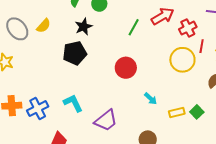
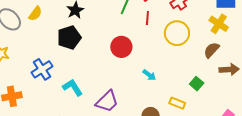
red line: (202, 46) -> (147, 18), moved
blue cross: (38, 109) -> (42, 69), moved
yellow rectangle: (177, 112) -> (177, 103), moved, turned 42

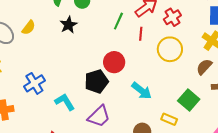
black pentagon: (69, 38) -> (96, 81), moved
cyan arrow: (149, 75) -> (142, 91), size x1.5
green square: (197, 84) -> (189, 100), size x1.5

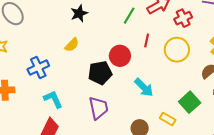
yellow semicircle: (29, 27) -> (72, 45), moved
red line: (141, 34) -> (147, 40), moved
cyan L-shape: (65, 102) -> (53, 99), moved
purple trapezoid: (99, 116) -> (98, 108), turned -65

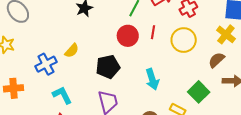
yellow semicircle: (72, 45) -> (72, 51), moved
red circle: (120, 56) -> (128, 36), moved
cyan arrow: (144, 87) -> (152, 79), turned 30

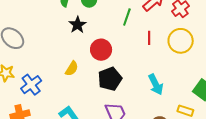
red circle: (128, 36) -> (101, 50), moved
blue cross: (46, 64) -> (31, 85), moved

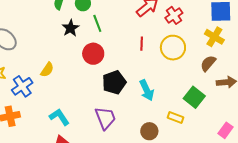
green line: (127, 17) -> (97, 23), moved, turned -42
yellow semicircle: (72, 69) -> (47, 70), moved
black pentagon: (110, 79) -> (114, 82), moved

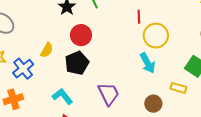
yellow circle: (173, 48) -> (156, 36), moved
red circle: (93, 54) -> (81, 35), moved
black pentagon: (114, 82) -> (77, 63), moved

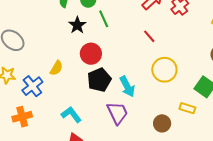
red line: (139, 17) -> (149, 36), turned -40
yellow circle: (156, 36) -> (164, 70), moved
black pentagon: (77, 63) -> (99, 80), moved
cyan arrow: (148, 63) -> (127, 86), moved

